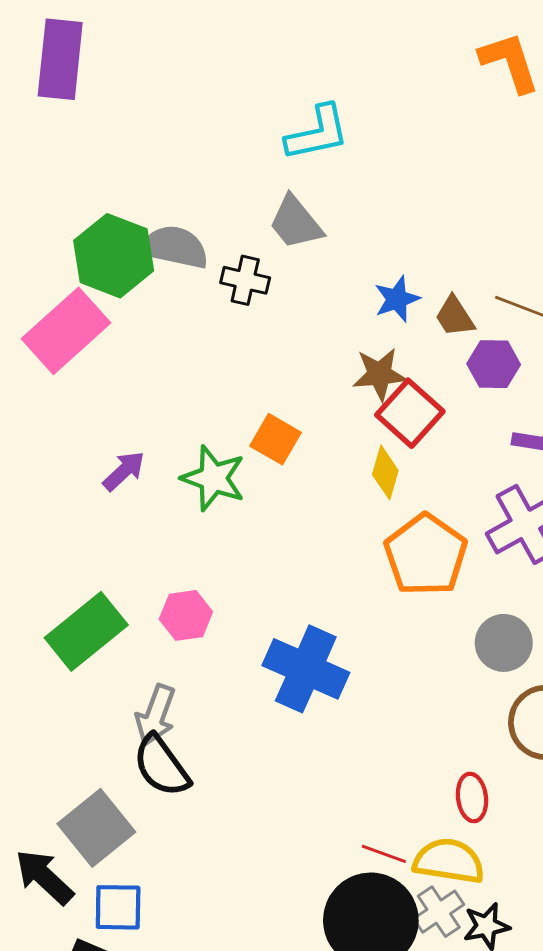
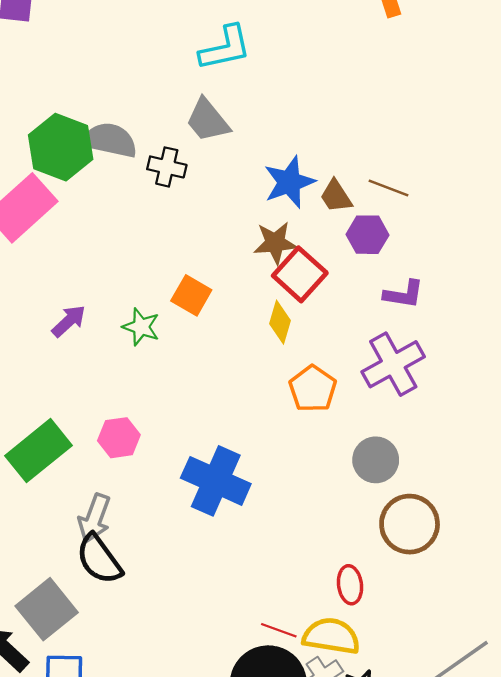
blue star: (397, 299) -> (289, 182), size x1.4
green star: (213, 478) -> (141, 327), size x0.7
orange pentagon: (426, 555) -> (313, 389), size x0.7

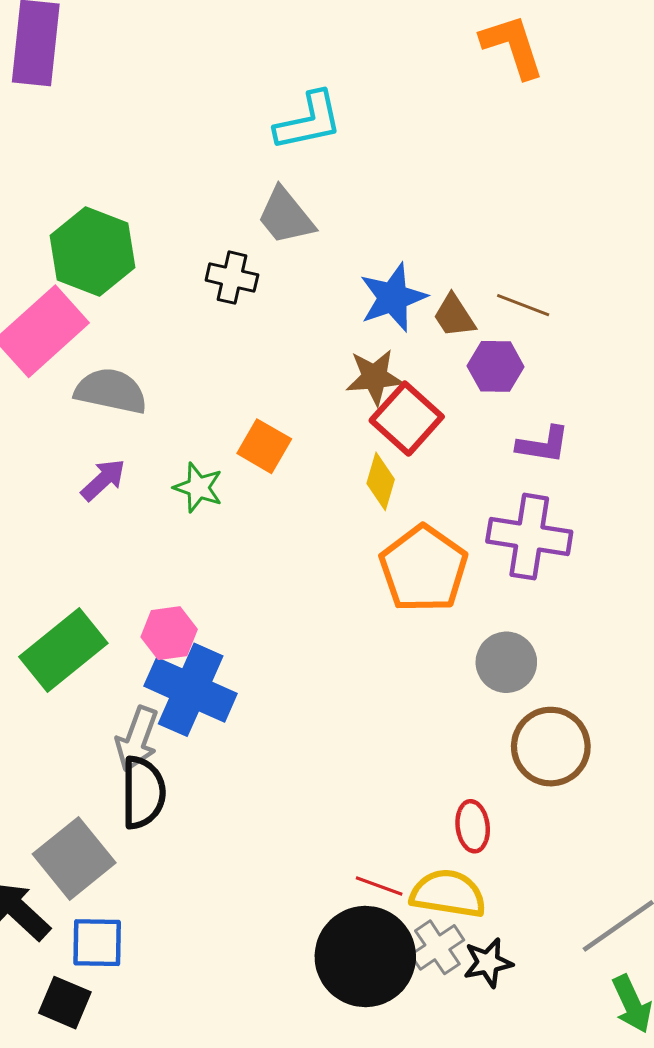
gray semicircle: (110, 140) -> (111, 391), moved
purple cross: (393, 364) -> (529, 537), turned 38
orange pentagon: (313, 389) -> (424, 569), size x1.4
blue cross: (216, 481) -> (191, 690), moved
black semicircle: (99, 559) -> (143, 793), turned -144

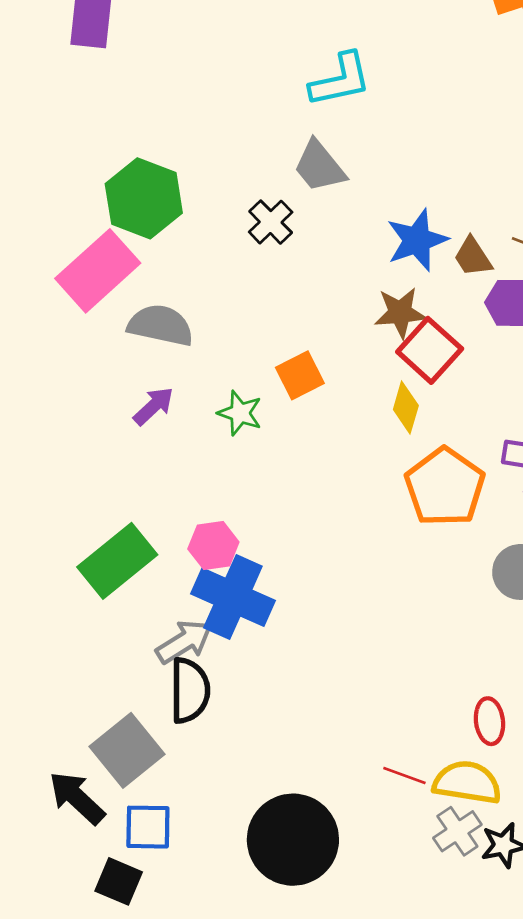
black cross: (232, 278) -> (271, 222), turned 33
orange square: (264, 446) -> (300, 375), turned 33
gray arrow: (137, 739) -> (184, 642), turned -142
black circle: (365, 957) -> (293, 840), moved

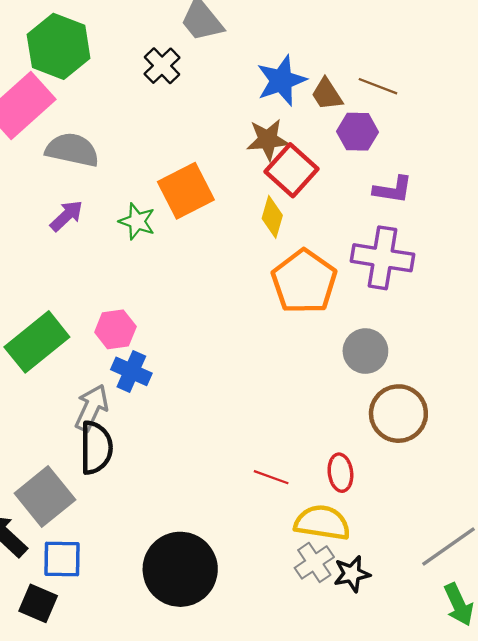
orange square: (300, 375) -> (186, 191), size x1.4
blue cross: (233, 597) -> (131, 371), size x0.6
gray arrow: (184, 642) -> (92, 408), turned -33
red line: (404, 775) -> (271, 477), moved

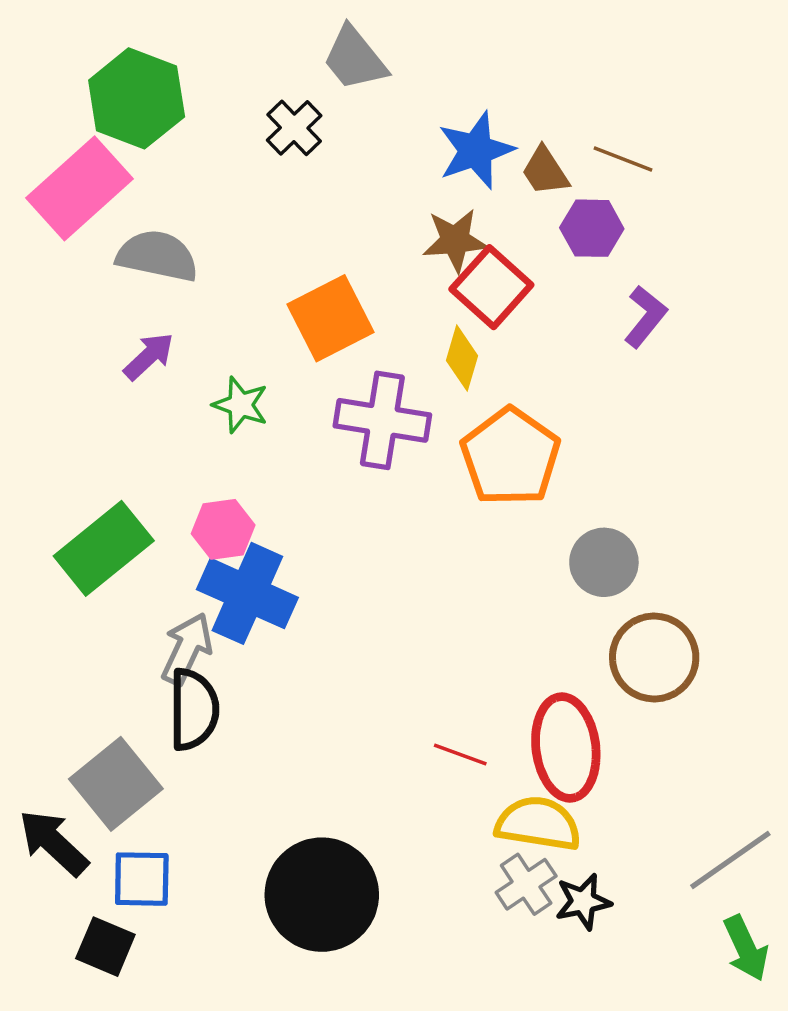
purple L-shape: (393, 190) -> (645, 317), turned -60
green star: (137, 221) -> (240, 405), moved
purple cross: (383, 258) -> (382, 420), moved
blue cross: (131, 371) -> (247, 593), size x1.6
red ellipse: (340, 473) -> (566, 747), size x1.8

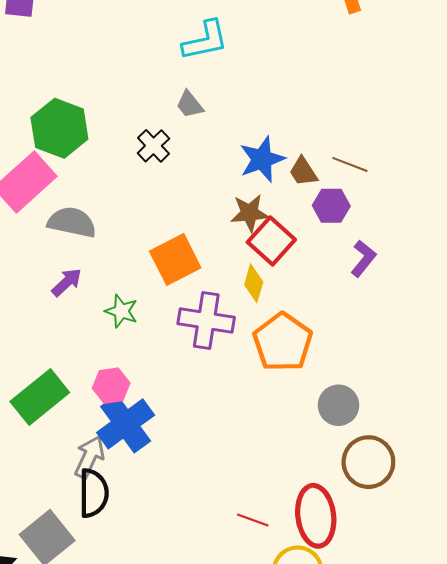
gray trapezoid: (355, 59) -> (190, 104), size x0.7
blue cross: (247, 593) -> (126, 424), turned 30

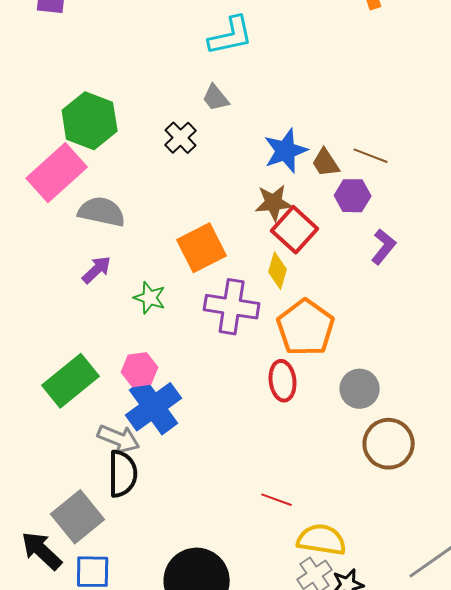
gray arrow: (89, 457) -> (119, 439), turned 87
red ellipse: (316, 516) -> (283, 381), moved, size x0.7

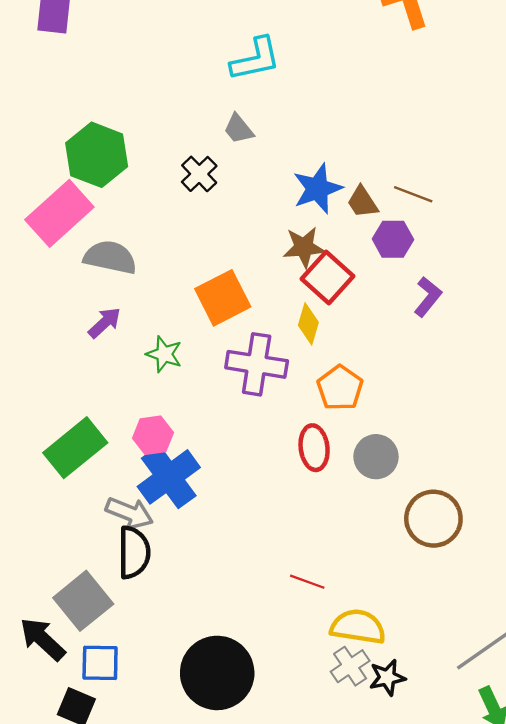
orange pentagon: (306, 328) -> (340, 388), size x0.7
gray circle: (360, 389) -> (376, 457), moved

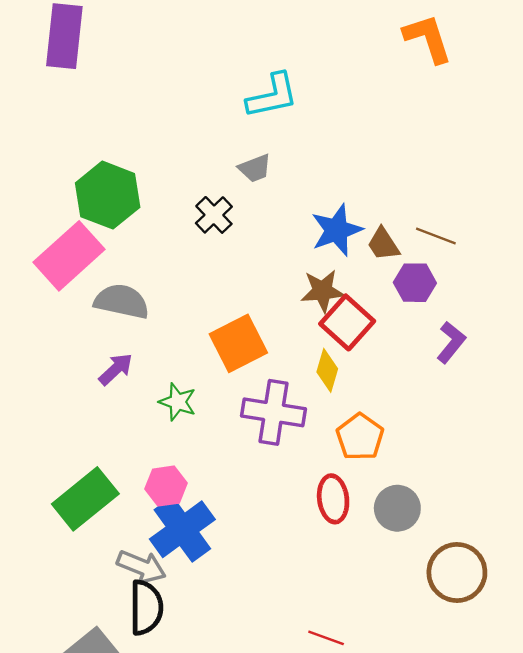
gray trapezoid: (239, 129) -> (255, 168), turned -72

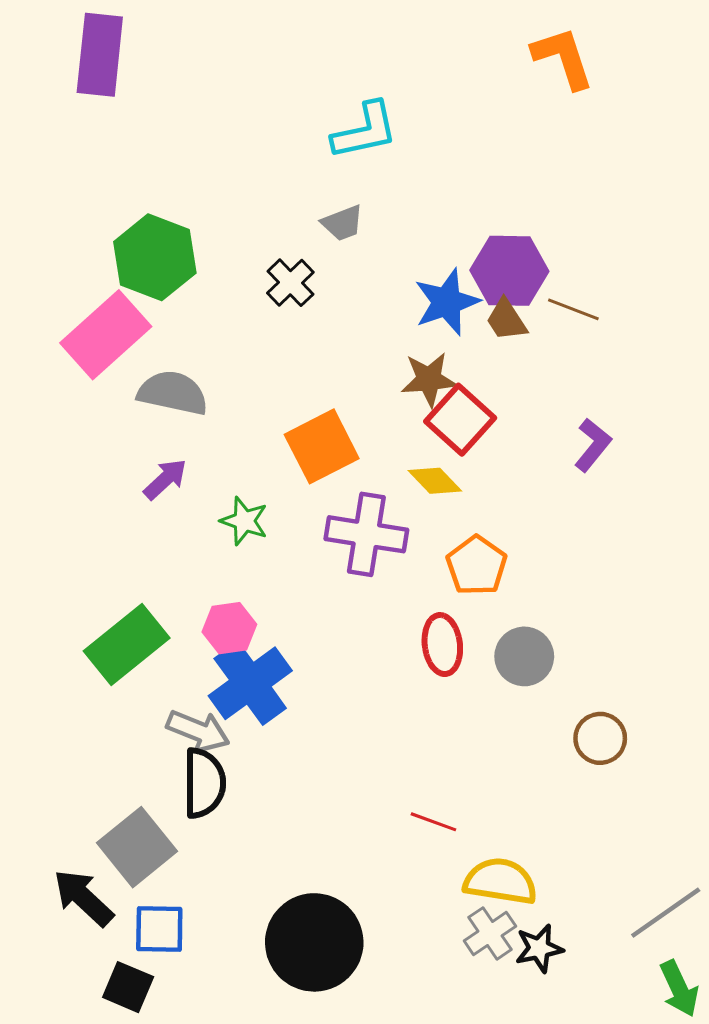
purple hexagon: (415, 283) -> (509, 271), moved, size x1.4
yellow diamond: (327, 370) -> (435, 481), turned -60
brown circle: (457, 572) -> (600, 738), size x0.7

